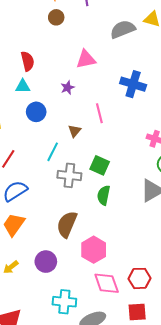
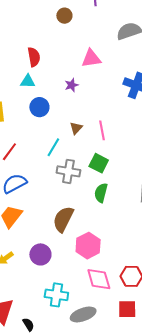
pink line: (99, 113) -> (102, 130), moved

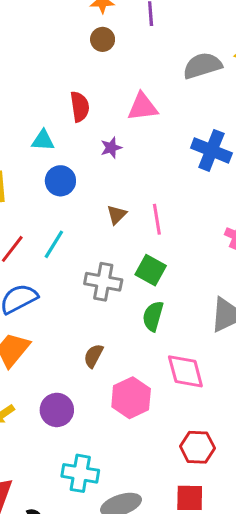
red semicircle: (34, 57) -> (80, 107), moved
cyan line: (53, 147) -> (54, 244), moved
brown semicircle: (63, 219) -> (93, 356), size x0.6
pink diamond: (99, 279) -> (185, 371), moved

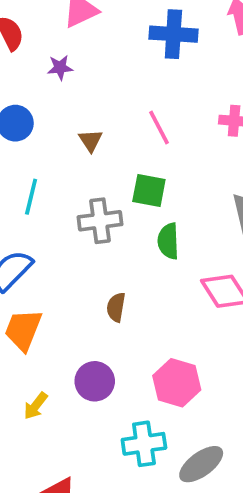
purple star: (111, 148) -> (60, 68), turned 30
pink line: (157, 219) -> (159, 127), moved
pink hexagon: (131, 398) -> (177, 383), moved

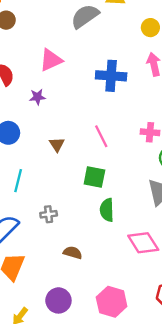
gray cross: (100, 221) -> (49, 214), moved, size x0.6
brown semicircle: (116, 307) -> (73, 253), turned 96

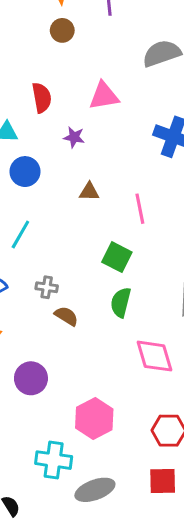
brown triangle: (57, 144) -> (89, 192), moved, turned 49
brown semicircle: (73, 253) -> (66, 316), moved
purple circle: (58, 300) -> (31, 378), moved

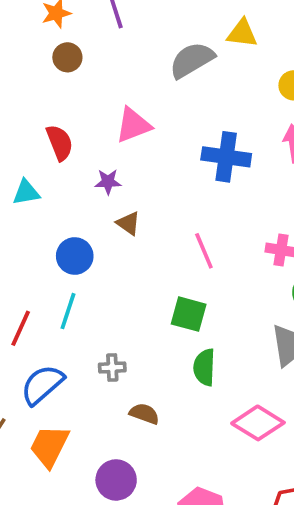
blue circle: (25, 172) -> (75, 256), moved
brown triangle: (89, 192) -> (128, 223), moved, turned 45
brown semicircle: (66, 316) -> (144, 414), moved
pink diamond: (155, 356) -> (258, 423), turned -30

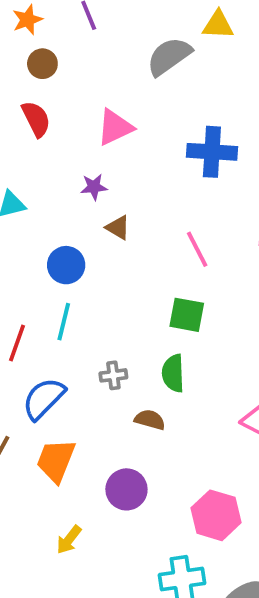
red semicircle: (60, 143) -> (36, 119), moved
green semicircle: (204, 367) -> (173, 373), moved

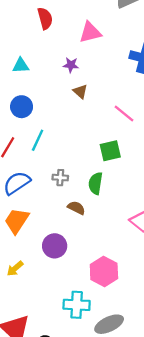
pink line: (197, 249) -> (124, 113), turned -35
blue circle: (66, 265) -> (22, 107), moved
green square: (187, 315) -> (110, 151), turned -35

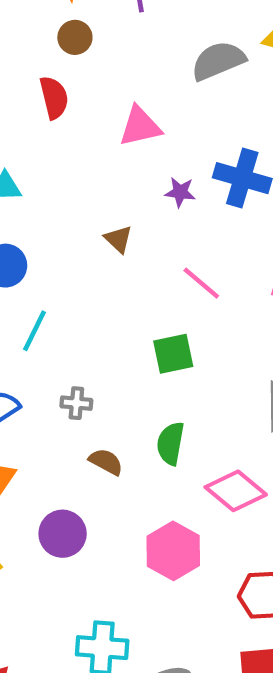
purple star: (71, 65) -> (180, 192), moved
green semicircle: (95, 183) -> (170, 443), moved
pink hexagon: (104, 271) -> (173, 551), moved

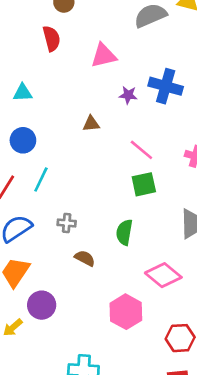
brown triangle: (118, 239) -> (91, 124), turned -48
green square: (173, 354) -> (144, 184), moved
green semicircle: (170, 443) -> (124, 232), moved
purple circle: (63, 534) -> (42, 305), moved

